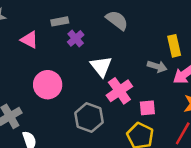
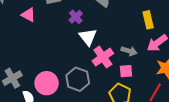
purple cross: (76, 38) -> (76, 17), moved
gray arrow: (157, 66) -> (129, 51), moved
pink circle: (48, 85) -> (47, 83), moved

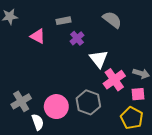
purple cross: (76, 17) -> (77, 38), moved

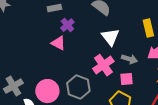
pink triangle: (38, 36) -> (58, 43), moved
white triangle: (99, 59) -> (110, 37), moved

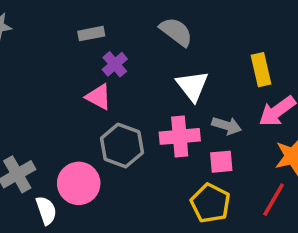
pink cross: (103, 65) -> (180, 136), turned 30
gray hexagon: (78, 87) -> (122, 145), moved

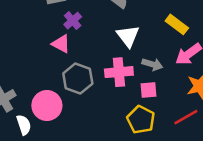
yellow rectangle: (261, 70) -> (177, 24), turned -40
red line: (274, 200) -> (186, 117), turned 30

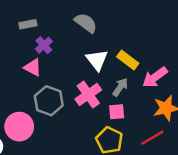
yellow rectangle: (177, 24) -> (128, 60), moved
gray arrow: (152, 64) -> (120, 87), turned -72
pink cross: (119, 72) -> (88, 95), turned -30

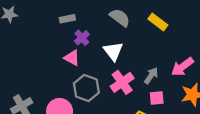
white triangle: (97, 60) -> (113, 51), moved
yellow rectangle: (128, 60) -> (158, 22), moved
pink square: (117, 112) -> (157, 98), moved

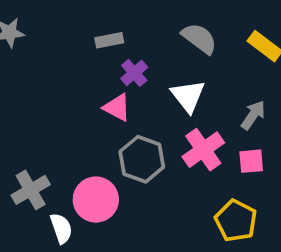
gray arrow: (151, 76) -> (253, 115), moved
pink square: (157, 98) -> (251, 161), moved

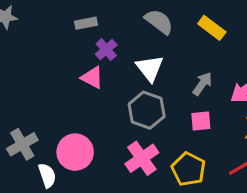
pink cross: (203, 150) -> (142, 158), moved
gray hexagon: (142, 159) -> (147, 110), moved

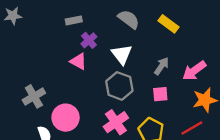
gray cross: (22, 144) -> (34, 96), moved

